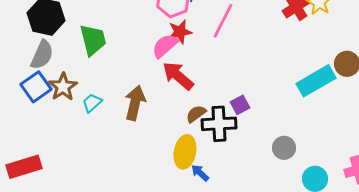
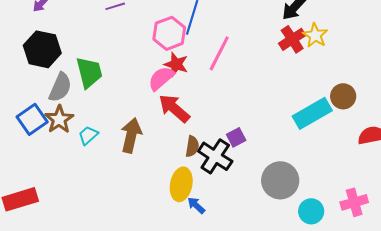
red star: (180, 32) -> (176, 64), turned 30
gray semicircle: (42, 55) -> (60, 87), moved
brown semicircle: (196, 114) -> (192, 146), turned 135
black cross: (219, 124) -> (215, 156), turned 36
gray circle: (284, 148) -> (280, 180), size x1.6

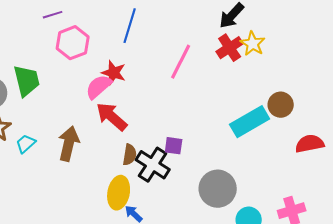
pink hexagon: (169, 33) -> (73, 43), moved
pink line: (219, 53) -> (181, 62), moved
purple square: (236, 137) -> (174, 146), turned 36

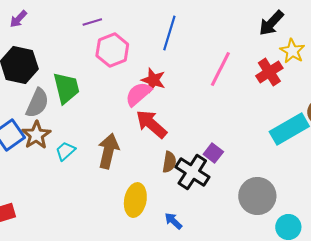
red cross: (230, 48) -> (269, 72), moved
purple square: (174, 146) -> (213, 153), turned 30
yellow ellipse: (119, 193) -> (135, 200), moved

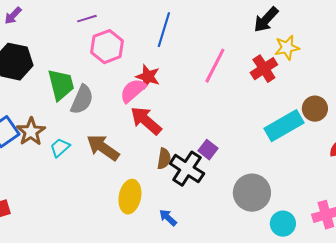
yellow star: (292, 51) -> (287, 48), turned 30
gray semicircle: (37, 103) -> (82, 100), moved
brown arrow: (108, 151) -> (103, 148), turned -68

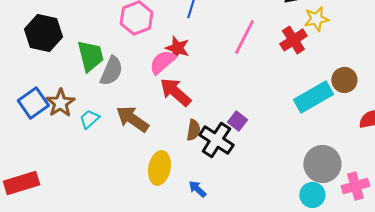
gray circle: (252, 193) -> (322, 164), moved

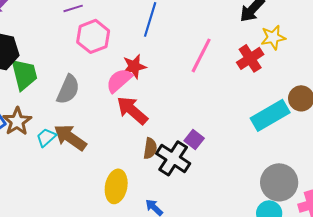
red star: (177, 48) -> (134, 66), turned -30
green trapezoid: (90, 56) -> (24, 74), moved
brown arrow: (132, 119) -> (70, 137), moved

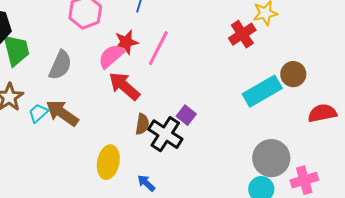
pink line: (201, 55) -> (158, 48), moved

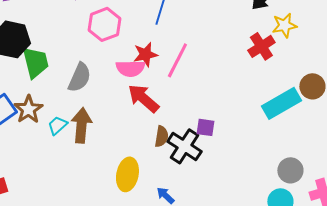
pink semicircle: (111, 56) -> (130, 68), turned -140
brown arrow: (62, 113) -> (81, 125), turned 60
purple square: (186, 115) -> (205, 127), turned -30
gray circle: (271, 158) -> (290, 170), size x0.7

